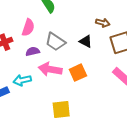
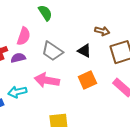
purple semicircle: (33, 51) -> (18, 58), moved
orange square: (78, 73) -> (87, 80), moved

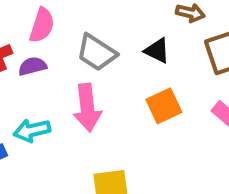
pink arrow: (47, 80) -> (87, 108), turned -105

